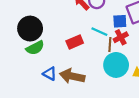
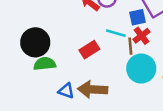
green semicircle: (35, 48) -> (45, 64), turned -150

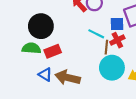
black circle: (35, 42) -> (41, 26), moved
red rectangle: (89, 50) -> (53, 51), moved

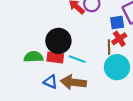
black circle: (41, 26) -> (58, 41), moved
cyan line: (96, 34) -> (77, 59), moved
red rectangle: (53, 51) -> (55, 57), turned 35

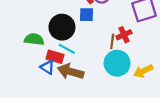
blue square: (117, 23) -> (87, 15), moved
red rectangle: (55, 57) -> (55, 57), moved
cyan line: (77, 59) -> (67, 49), moved

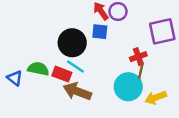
green semicircle: (34, 39) -> (38, 69), moved
brown line: (112, 42) -> (141, 71), moved
blue triangle: (47, 67) -> (15, 78), moved

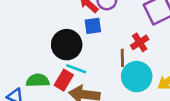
brown line: (141, 71) -> (122, 58), moved
red rectangle: (62, 74) -> (64, 80), turned -66

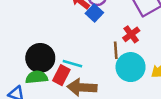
blue square: (93, 26) -> (94, 13), moved, turned -35
black circle: (67, 45) -> (40, 58), moved

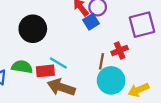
black circle: (40, 58) -> (33, 29), moved
red rectangle: (61, 75) -> (45, 71), turned 42

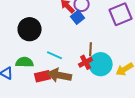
red cross: (120, 50) -> (86, 62), moved
red rectangle: (45, 71) -> (43, 76), moved

